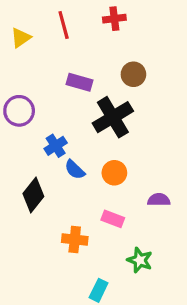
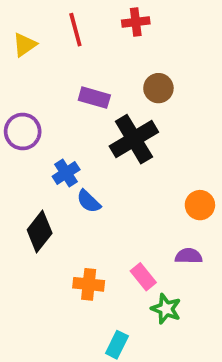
orange circle: (114, 173) -> (200, 205), moved
purple semicircle: (159, 200) -> (189, 256), moved
pink rectangle: (113, 219) -> (143, 277), moved, turned 30

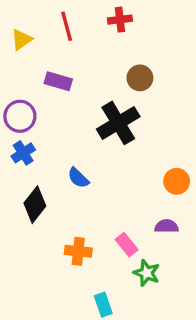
purple rectangle: (94, 98) -> (58, 81), moved
blue cross: (66, 173) -> (23, 153), moved
cyan rectangle: (117, 345) -> (103, 305), turned -45

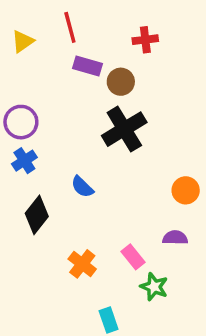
red cross: (120, 20) -> (145, 40), moved
brown circle: (140, 78) -> (121, 82), moved
purple rectangle: (58, 81) -> (87, 66), moved
orange cross: (78, 251) -> (82, 264), turned 32

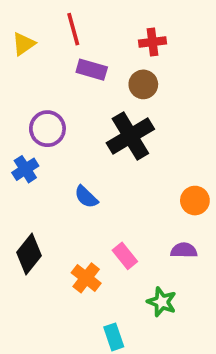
brown circle: (121, 82) -> (143, 84), moved
purple circle: (21, 122) -> (47, 129), moved
black diamond: (37, 215) -> (29, 254), moved
pink rectangle: (133, 257) -> (125, 256), moved

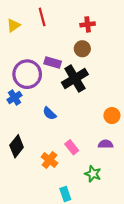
purple rectangle: (92, 70) -> (53, 63), moved
purple circle: (47, 129) -> (27, 74), size x1.4

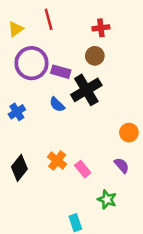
purple circle: (27, 74) -> (32, 63), moved
blue semicircle: (49, 113) -> (57, 105), moved
purple semicircle: (106, 144) -> (122, 165), turned 48
orange cross: (49, 160) -> (57, 161), moved

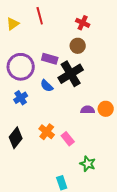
red cross: (101, 28) -> (83, 23), turned 32
purple circle: (32, 63) -> (21, 67), moved
blue cross: (17, 112) -> (21, 98), moved
purple semicircle: (122, 165) -> (88, 110), moved, turned -48

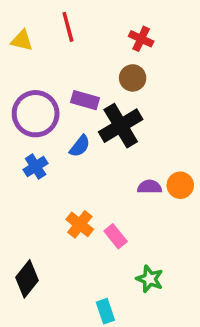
yellow triangle: (13, 24) -> (22, 40), turned 48
blue semicircle: (47, 86) -> (80, 146), turned -96
black diamond: (16, 138) -> (27, 279), moved

